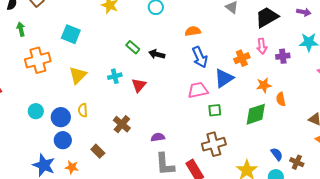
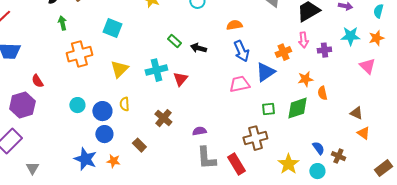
cyan cross: (115, 76) -> (156, 70), size x1.5
green square: (215, 110) -> (268, 109), moved

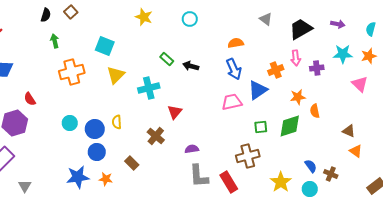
orange semicircle: (234, 25) -> (236, 43), moved
yellow triangle: (119, 69) -> (116, 75), moved
red triangle: (180, 79) -> (175, 112), moved
blue star: (85, 159) -> (78, 177), turned -30

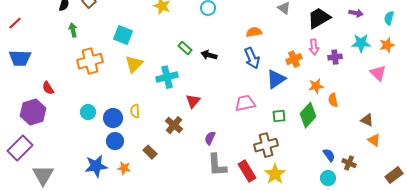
pink trapezoid: (232, 102) -> (245, 103), moved
green diamond: (290, 126) -> (308, 115), turned -30
purple semicircle: (192, 149) -> (210, 138), turned -56
yellow star: (281, 182) -> (275, 174), moved
gray triangle: (25, 186) -> (43, 175), size x1.6

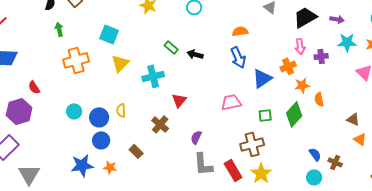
purple arrow: (356, 13) -> (337, 19), moved
orange cross: (294, 59) -> (288, 66), moved

